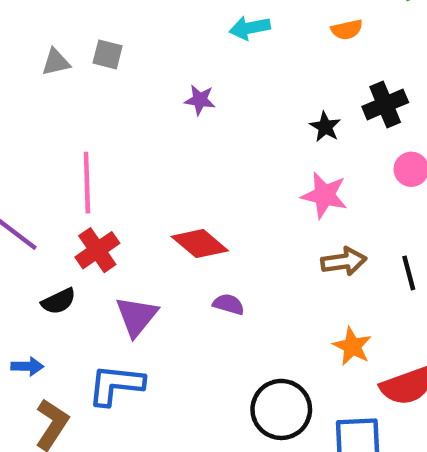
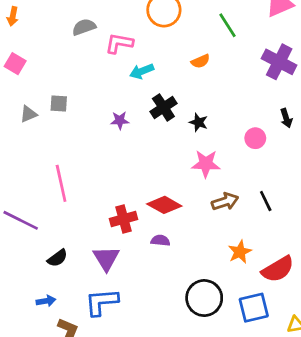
black cross: (385, 105) -> (163, 107), moved
red diamond: (200, 244) -> (164, 205), moved
red cross: (97, 250) -> (123, 219), moved, turned 30
orange star: (352, 346) -> (240, 252), turned 30

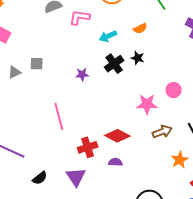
cyan arrow: (142, 71) -> (108, 36), moved
black star: (198, 122) -> (138, 58), moved
pink circle: (255, 138) -> (174, 90), moved
pink line: (61, 183) -> (59, 116), moved
orange star: (240, 252) -> (180, 160), moved

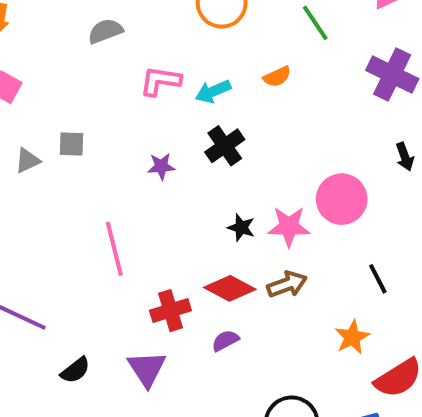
pink L-shape: (80, 17) -> (160, 81), moved
black star: (138, 58) -> (241, 228), moved
pink circle: (174, 90) -> (342, 199), size x1.6
brown arrow: (162, 132) -> (287, 284), moved
purple semicircle: (115, 162) -> (225, 341), turned -32

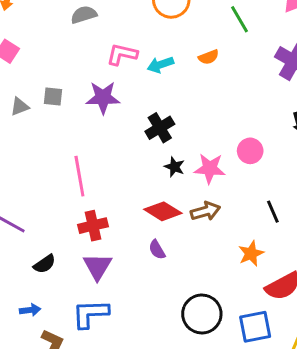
black cross: (225, 146) -> (160, 128), moved
purple star: (161, 166) -> (103, 98), moved, size x1.6
pink circle: (342, 199) -> (250, 151), size x0.7
red cross: (170, 311) -> (93, 226), moved
purple semicircle: (225, 341) -> (157, 250), turned -96

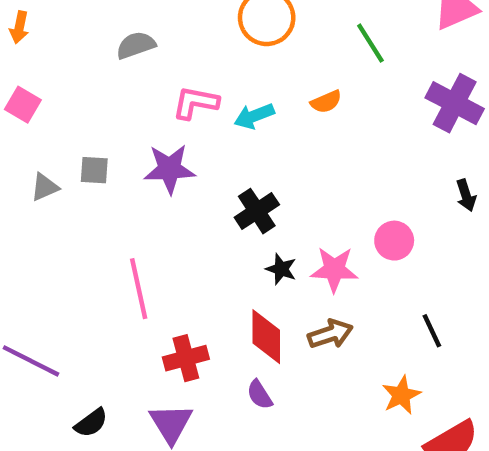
red diamond: (163, 211) -> (266, 337), turned 60
red cross: (93, 226) -> (186, 358), moved

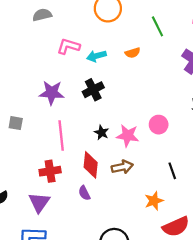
purple star: (169, 169) -> (52, 93), moved
gray square: (94, 170) -> (16, 123), moved
black cross: (257, 211) -> (93, 90), moved
pink line: (139, 289) -> (61, 136), moved

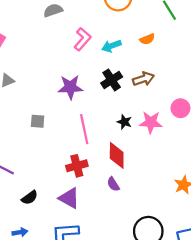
pink L-shape: (68, 46) -> (82, 39), turned 120
brown arrow: (122, 167) -> (143, 79), moved
purple triangle: (39, 202) -> (69, 198), turned -30

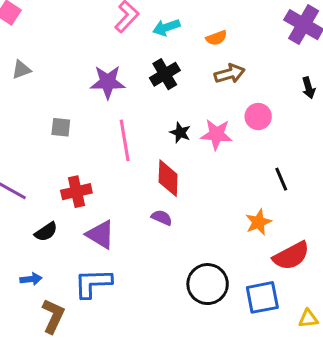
orange semicircle: (147, 39) -> (216, 38), moved
brown arrow: (143, 79) -> (230, 74), moved
red cross: (77, 166) -> (76, 192), moved
purple semicircle: (113, 184) -> (162, 218), turned 144

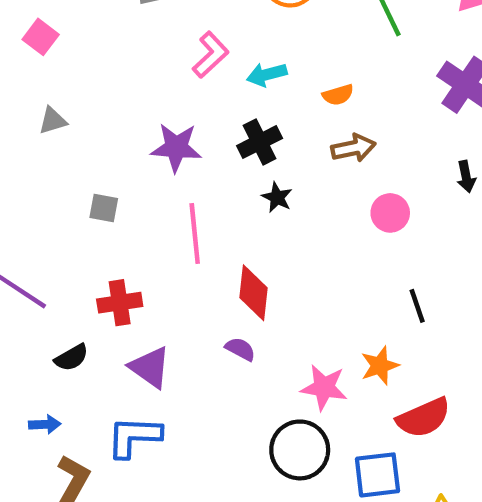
black star: (180, 133) -> (277, 197), moved
pink star: (216, 134) -> (324, 387), moved

